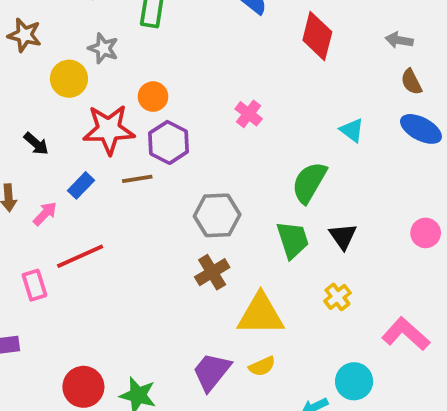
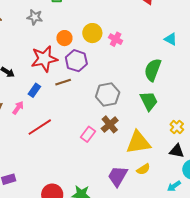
yellow circle: (69, 79) -> (92, 33), moved
black triangle: (343, 236) -> (177, 151), moved, turned -35
pink rectangle: (34, 285) -> (88, 134), moved, turned 63

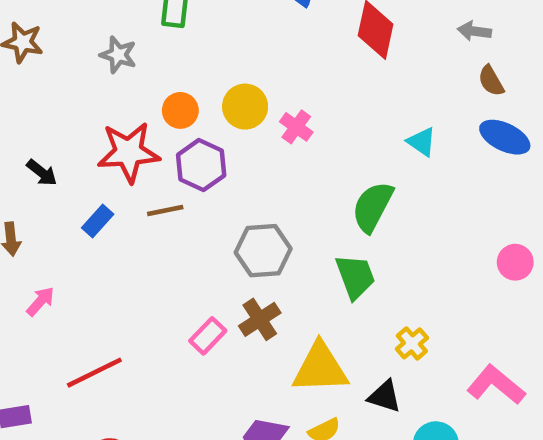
pink arrow: (18, 108) -> (40, 301), moved
red line: (40, 127) -> (94, 373), moved
black triangle: (177, 151) -> (385, 396), moved

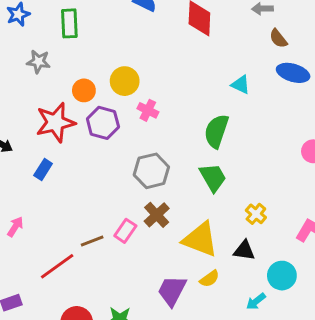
pink cross: (296, 127) -> (148, 110), moved
brown line: (165, 210) -> (92, 241), moved
yellow triangle: (320, 368) -> (200, 239), turned 33

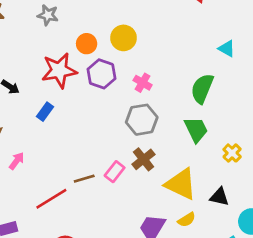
pink cross: (148, 110) -> (143, 83), moved
yellow cross: (256, 214) -> (232, 153), moved

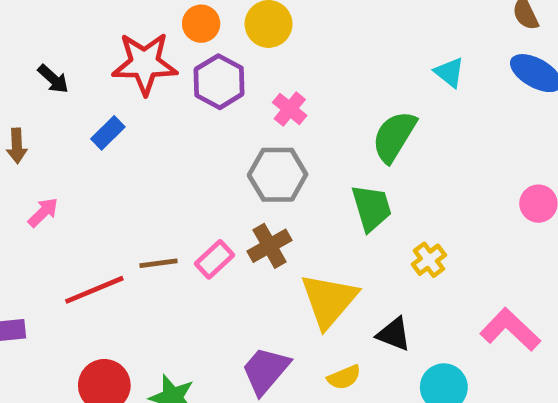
yellow triangle: (181, 184) -> (329, 300), turned 36
yellow semicircle: (187, 220) -> (344, 377), moved

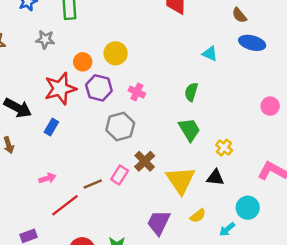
black arrow: (53, 79) -> (18, 108), size x1.6
green semicircle: (394, 136) -> (191, 92), size x0.7
gray hexagon: (278, 175) -> (120, 127), moved
pink arrow: (43, 212) -> (47, 178), moved, turned 42
black triangle: (394, 334) -> (215, 177), moved

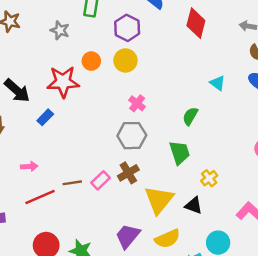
purple hexagon: (99, 88) -> (127, 28), moved
gray hexagon: (120, 127) -> (132, 136), moved
yellow semicircle: (198, 216) -> (167, 239), size x1.5

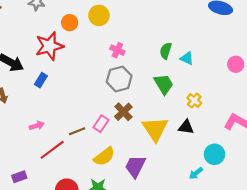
cyan triangle: (218, 83) -> (187, 58), moved
yellow semicircle: (167, 239) -> (104, 157), moved

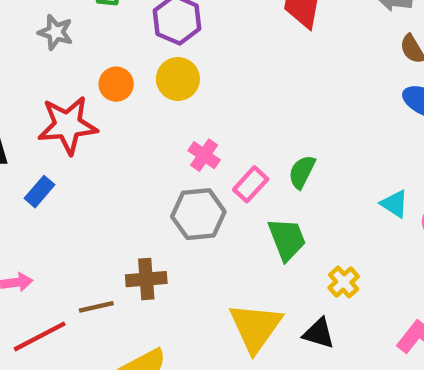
cyan triangle: (187, 58) -> (394, 204), moved
brown cross: (123, 112) -> (146, 279), moved, turned 30
pink rectangle: (101, 124) -> (251, 184), moved

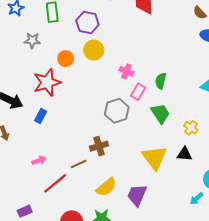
pink cross: (204, 155) -> (127, 71), moved

